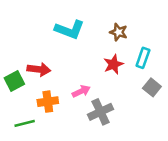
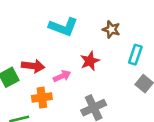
red star: (113, 64) -> (90, 61), moved
pink arrow: (81, 91) -> (62, 76), moved

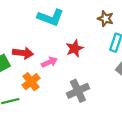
brown star: (111, 29) -> (105, 19), moved
orange cross: (42, 98) -> (31, 82), turned -30

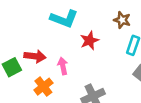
red star: (75, 48) -> (89, 41), moved
pink arrow: (49, 62) -> (63, 66), turned -77

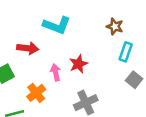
red star: (89, 41) -> (79, 64), moved
red arrow: (35, 56) -> (28, 48), moved

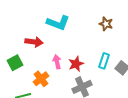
cyan rectangle: (126, 52) -> (104, 61), moved
red star: (79, 64) -> (76, 64), moved

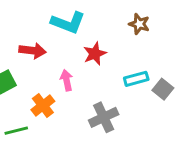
cyan rectangle: (104, 61) -> (136, 79), turned 56
red star: (76, 64) -> (95, 54), moved

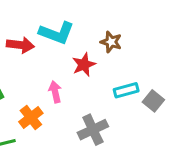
brown star: (139, 24) -> (111, 42), moved
red arrow: (33, 51) -> (20, 45), moved

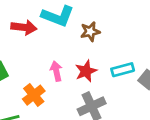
brown star: (111, 42) -> (90, 32), moved, turned -30
red star: (84, 65) -> (86, 71), moved

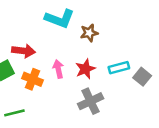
red arrow: (24, 27) -> (23, 51), moved
orange cross: (34, 95) -> (32, 79), moved, turned -30

